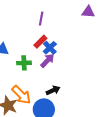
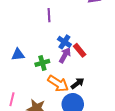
red rectangle: (40, 42) -> (80, 50), moved, turned -72
orange arrow: (21, 95) -> (58, 84), moved

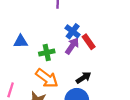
orange arrow: (58, 84) -> (47, 78), moved

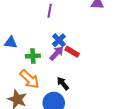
red rectangle: (89, 42) -> (72, 52), turned -32
black arrow: (84, 78) -> (63, 83), turned -104

